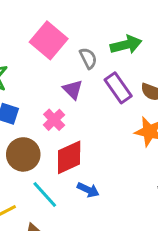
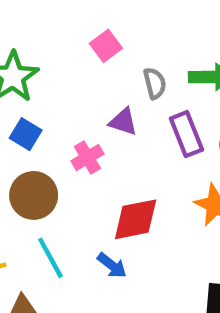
pink square: (49, 40) -> (106, 46), size x0.6
purple triangle: (73, 90) -> (123, 122), turned -40
red diamond: (69, 157) -> (136, 219), moved

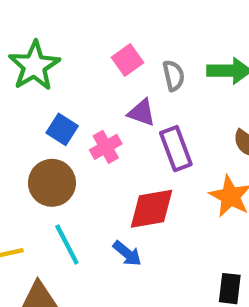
pink square: (106, 46) -> (128, 60), moved
blue square: (26, 134) -> (62, 129), moved
purple rectangle: (186, 134) -> (176, 149), moved

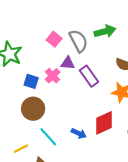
gray semicircle: (174, 76) -> (78, 41), size x1.5
pink cross: (106, 147) -> (53, 76), moved
red diamond: (151, 209) -> (104, 123), moved

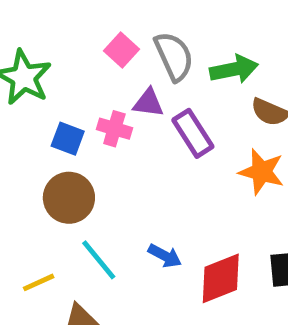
green arrow: (105, 31) -> (234, 69), moved
pink cross: (53, 76) -> (114, 129), turned -32
red diamond: (104, 123) -> (221, 278), moved

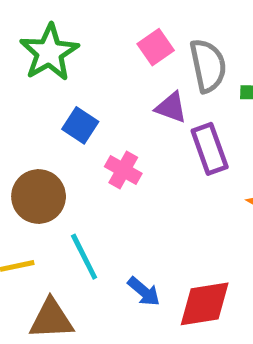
pink cross: (114, 129) -> (123, 170), moved
brown circle: (69, 198) -> (39, 197), moved
blue arrow: (165, 256) -> (144, 291), moved

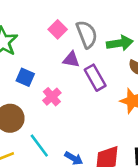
pink cross: (123, 170) -> (52, 97), turned 30

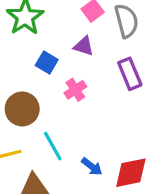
purple triangle: (71, 60) -> (84, 46), moved

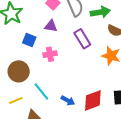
pink cross: (75, 90) -> (50, 54), turned 32

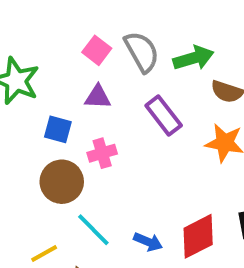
brown circle: (19, 71) -> (62, 182), moved

